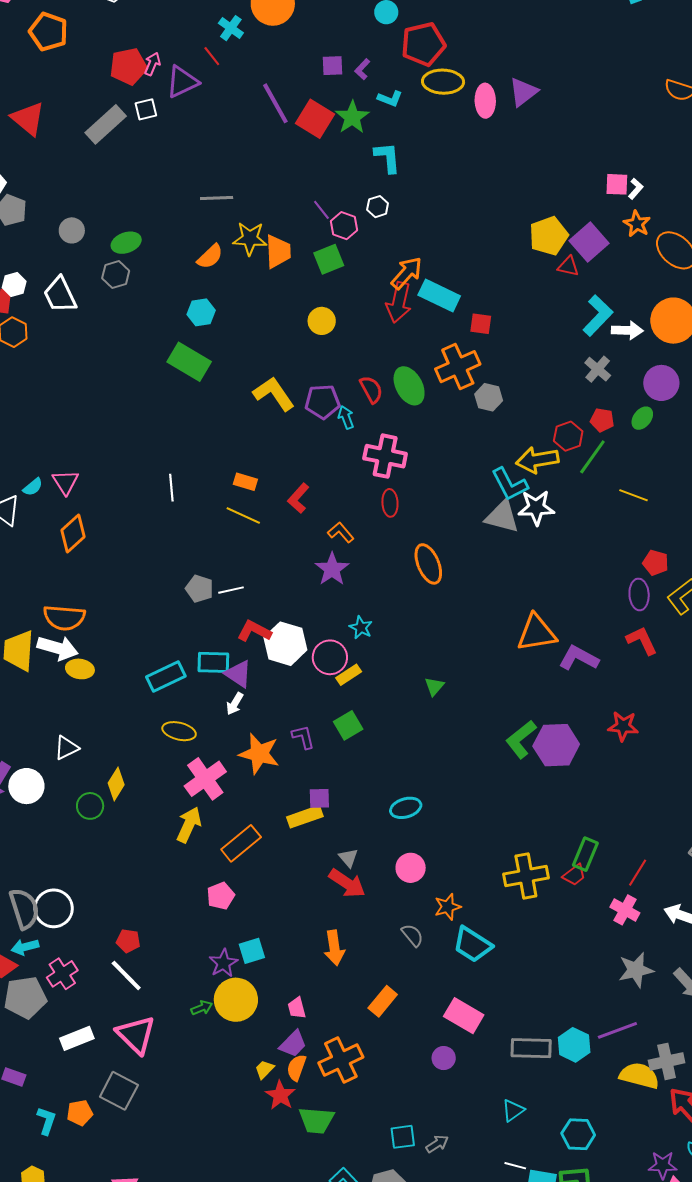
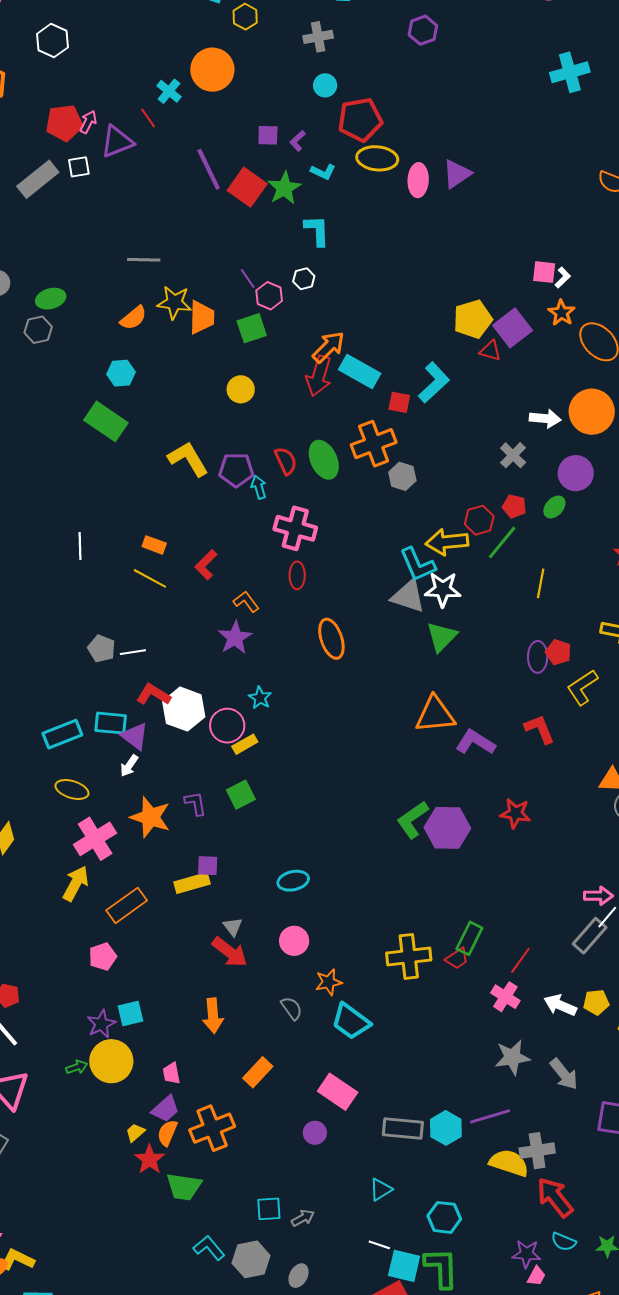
cyan L-shape: (598, 316) -> (434, 382), moved
yellow line: (633, 495) -> (541, 583), turned 76
purple ellipse: (639, 594) -> (538, 657), moved
green triangle: (434, 686) -> (442, 637), moved, size x1.6

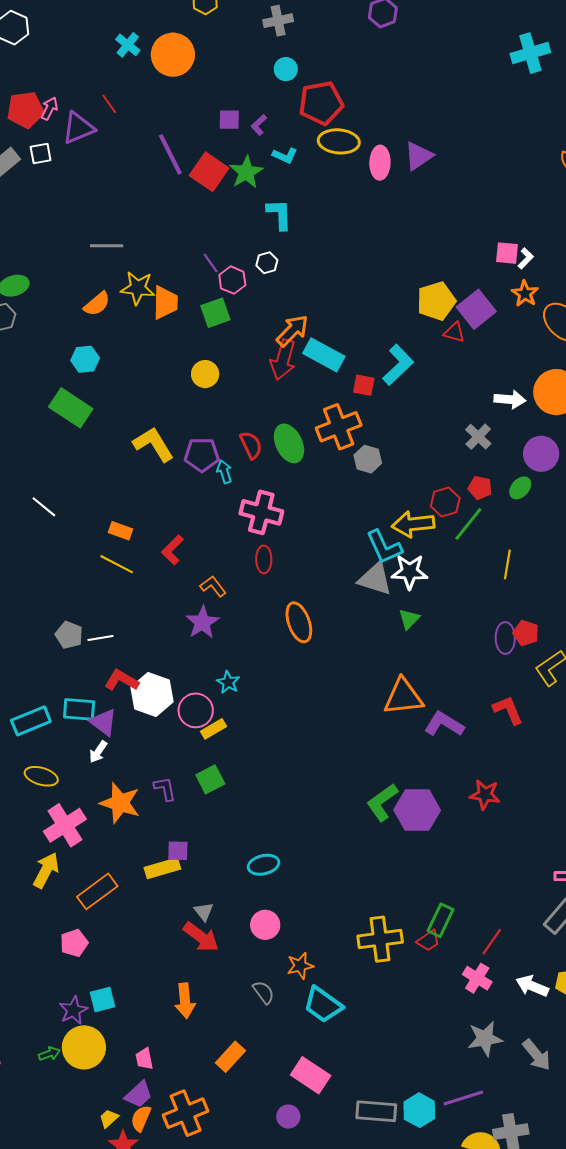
cyan cross: (169, 91) -> (128, 45), moved
white line: (80, 546) -> (44, 507), moved, turned -48
green triangle: (442, 637) -> (409, 619), size x0.7

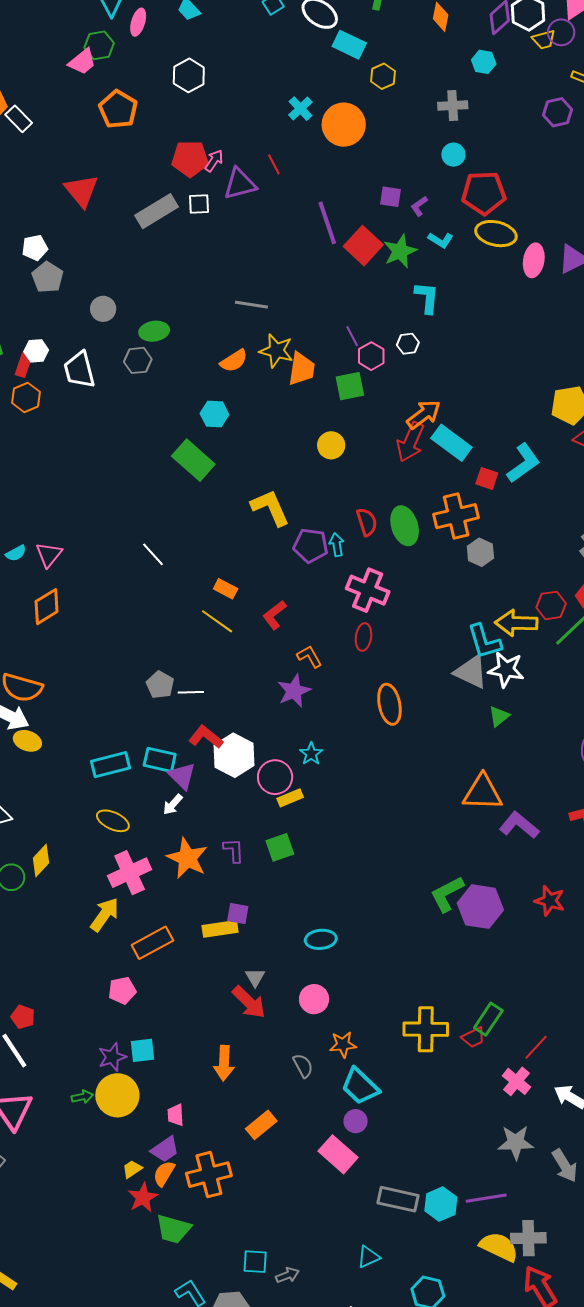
purple pentagon: (202, 455) -> (311, 545), moved
purple circle: (288, 1117) -> (356, 1121), moved

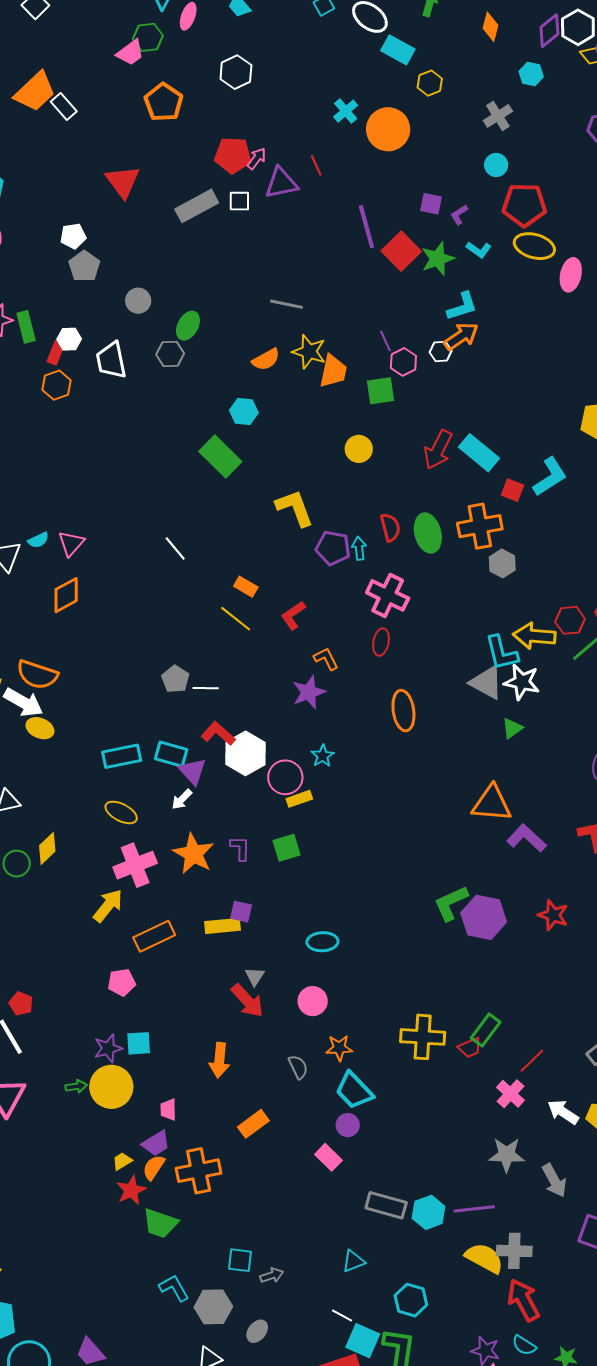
gray cross: (453, 105) -> (498, 116), turned -32
cyan L-shape: (427, 298) -> (462, 306), turned 64
green ellipse: (154, 331) -> (188, 326), turned -56
orange arrow: (424, 414) -> (461, 336), moved
pink rectangle: (338, 1154) -> (328, 1157), size x0.7

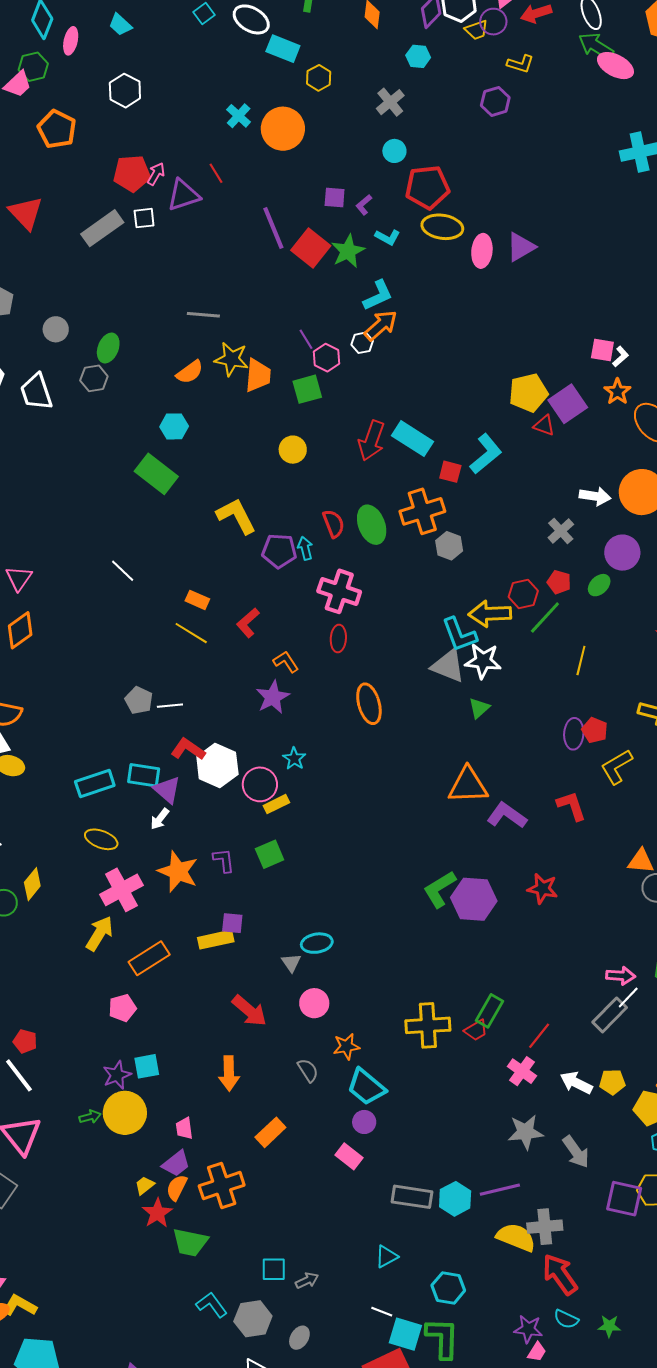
gray triangle: (255, 976) -> (291, 963), moved

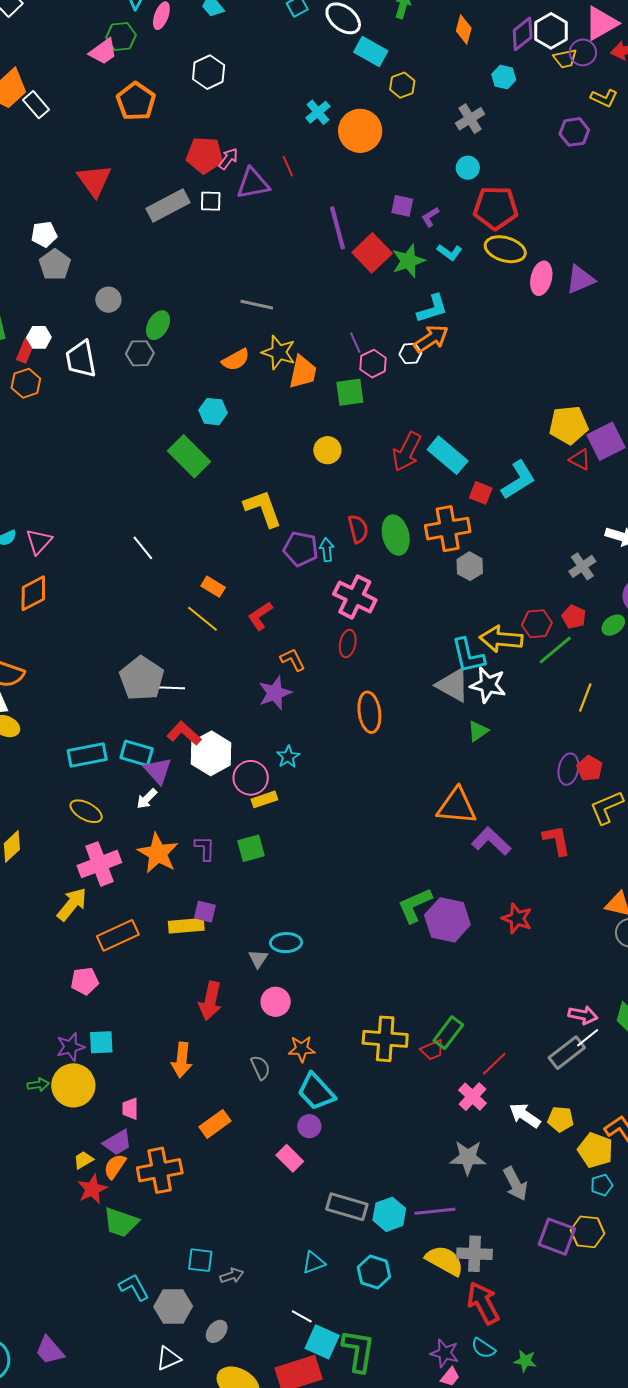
gray pentagon: (139, 700) -> (142, 678), size x1.6
red arrow: (249, 1011) -> (210, 1001), turned 54
cyan hexagon: (448, 1288) -> (374, 1272), moved

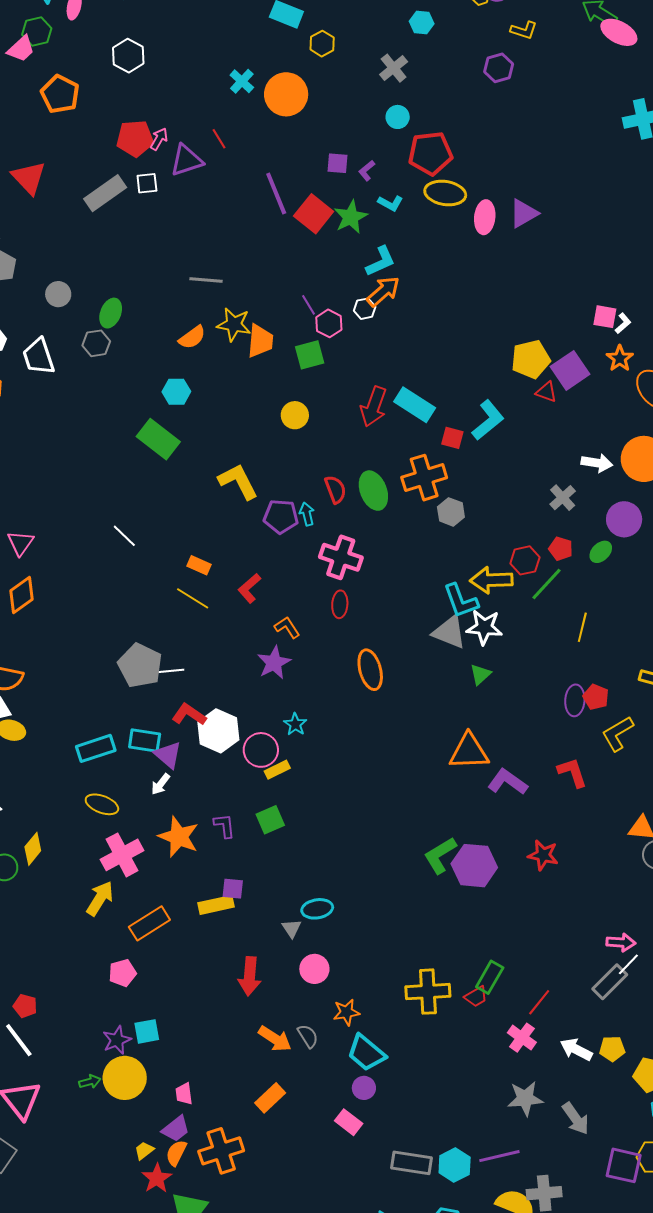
orange arrow: (182, 1060) -> (275, 1039), moved, turned -56

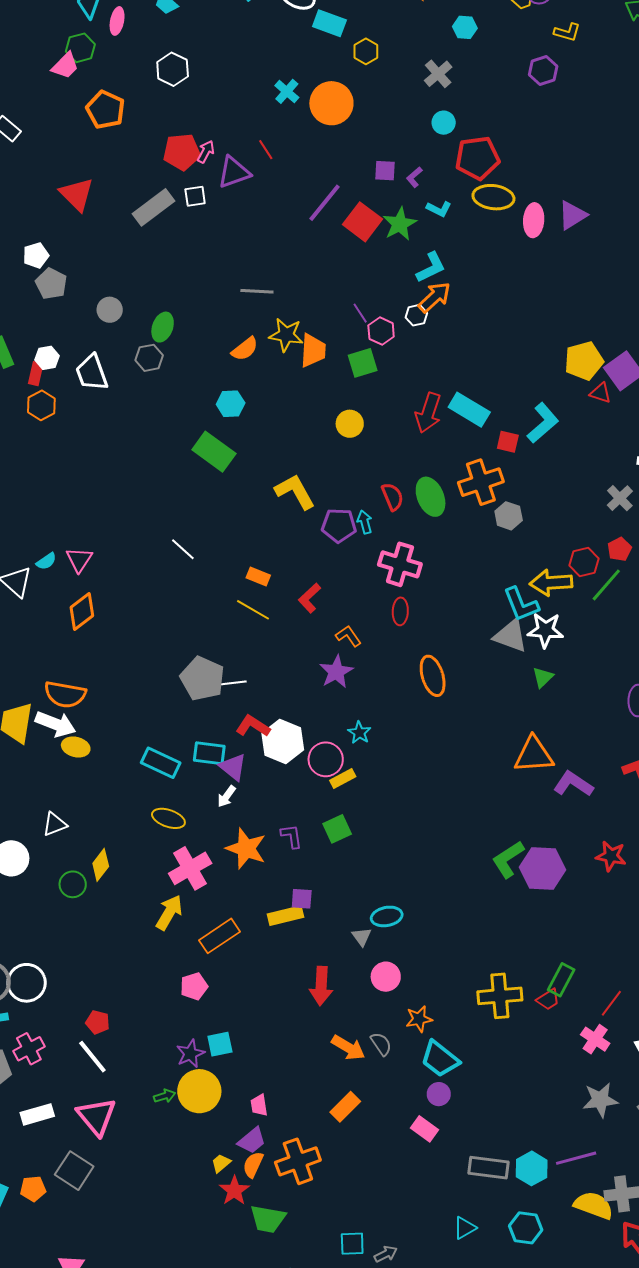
purple line: (276, 194) -> (325, 203), turned 63
red pentagon: (561, 549) -> (619, 549), turned 30
cyan rectangle: (96, 748) -> (161, 763), turned 45

